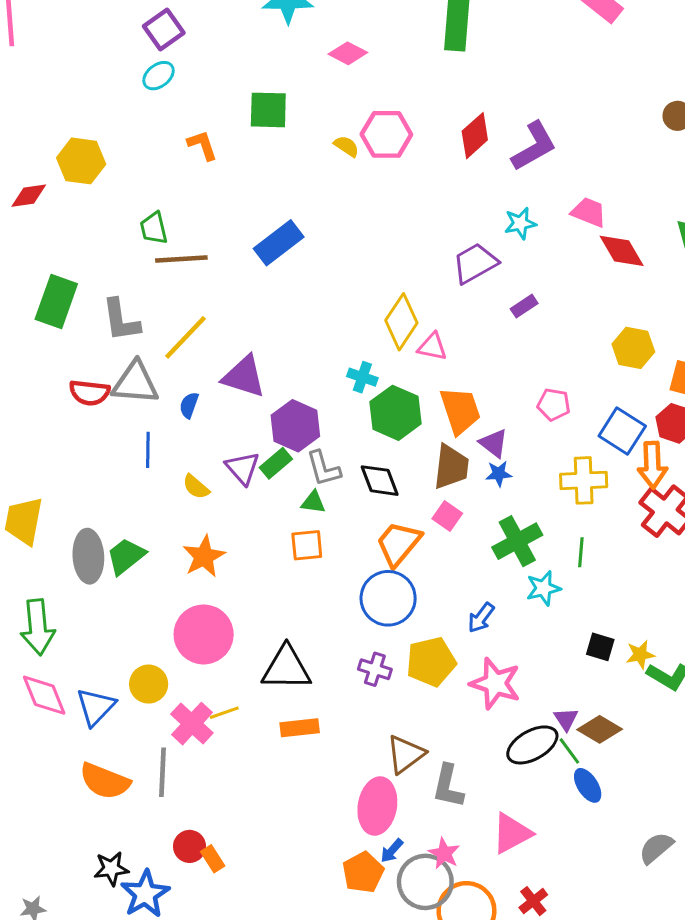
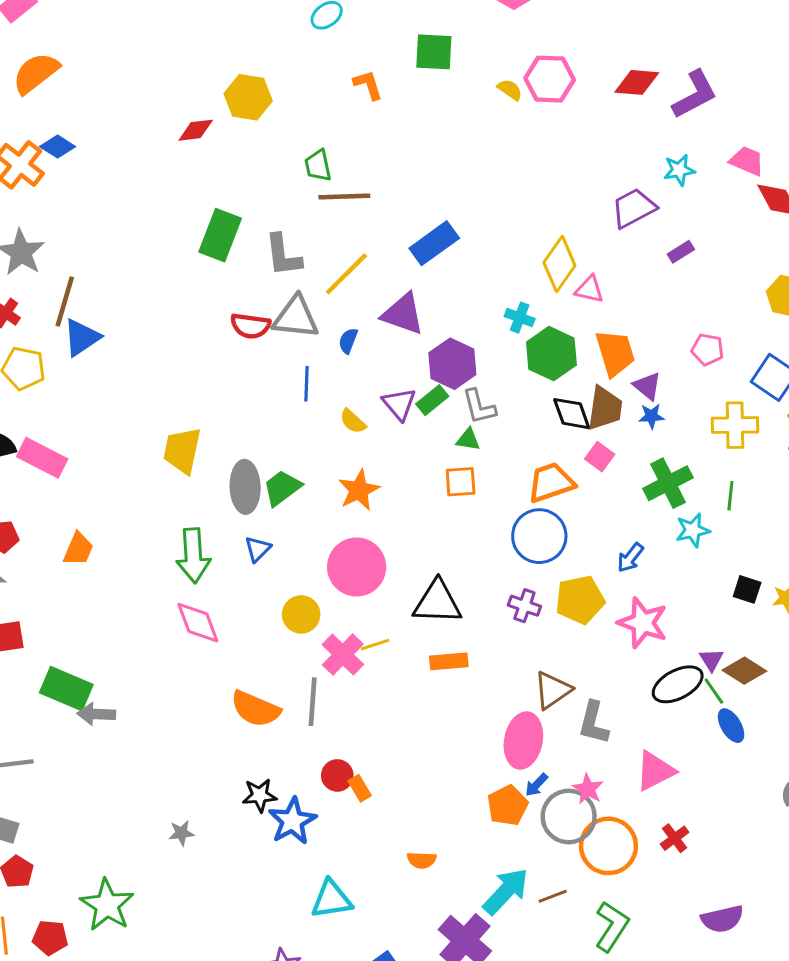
red diamond: (475, 136) -> (637, 82), turned 45
blue rectangle: (279, 243) -> (434, 243), moved
black diamond: (380, 481) -> (572, 414), moved
orange trapezoid: (398, 544) -> (551, 482), turned 30
blue triangle: (96, 707) -> (258, 549), moved, size x0.7

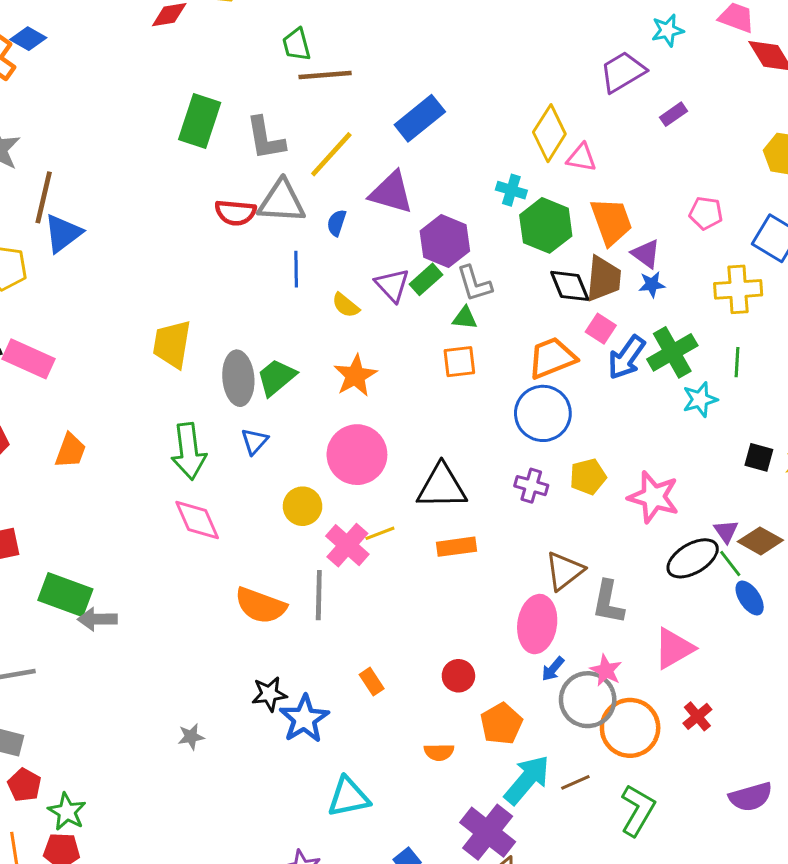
blue arrow: (630, 558) -> (626, 357), moved, size x1.4
yellow pentagon: (580, 600) -> (588, 477), size x0.7
red circle: (337, 775) -> (458, 676), moved
orange pentagon: (508, 806) -> (501, 724), moved
green star: (107, 905) -> (67, 812), moved, size x0.7

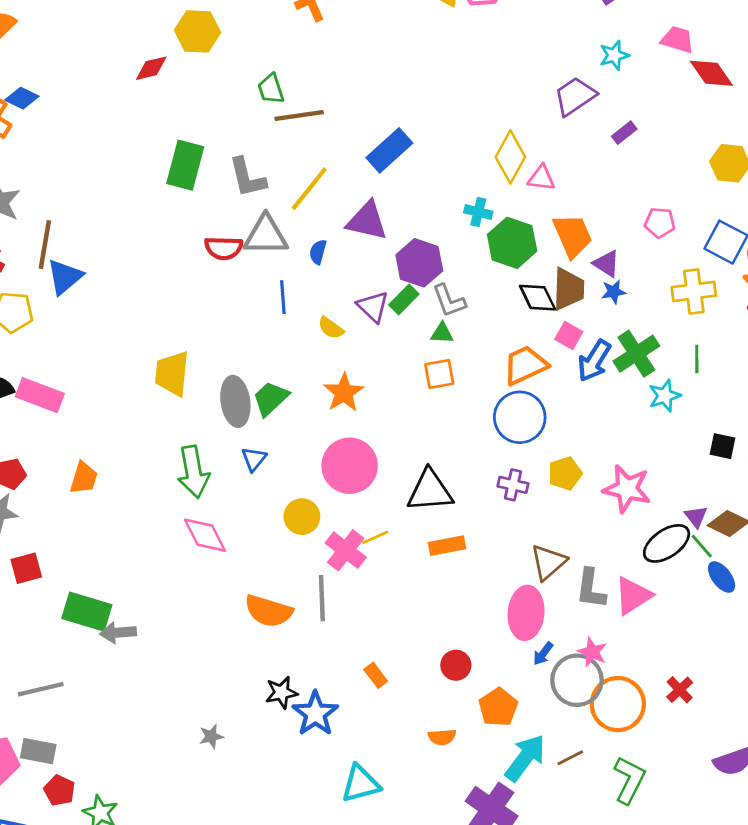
pink triangle: (674, 648) -> (633, 596), moved

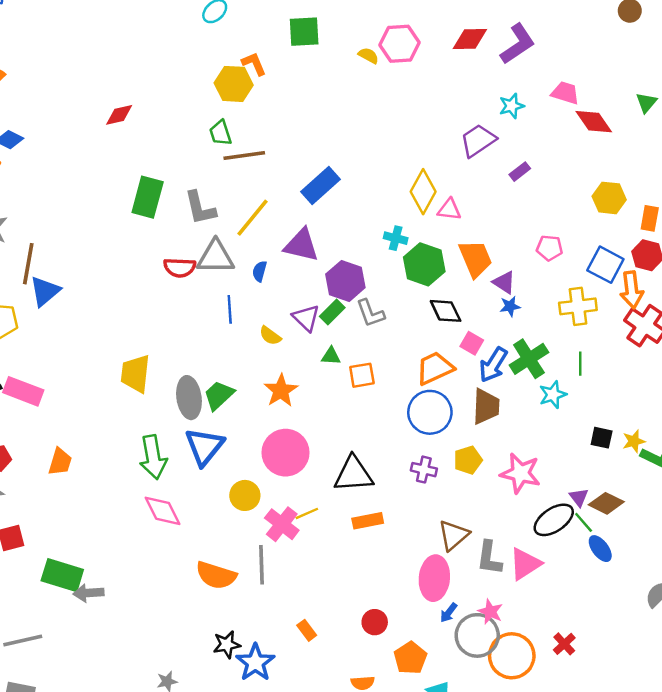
yellow hexagon: (198, 31) -> (234, 84), moved
brown trapezoid: (569, 289) -> (486, 406), moved
green triangle: (442, 333) -> (331, 356), moved
blue triangle: (254, 459) -> (204, 447), size x1.8

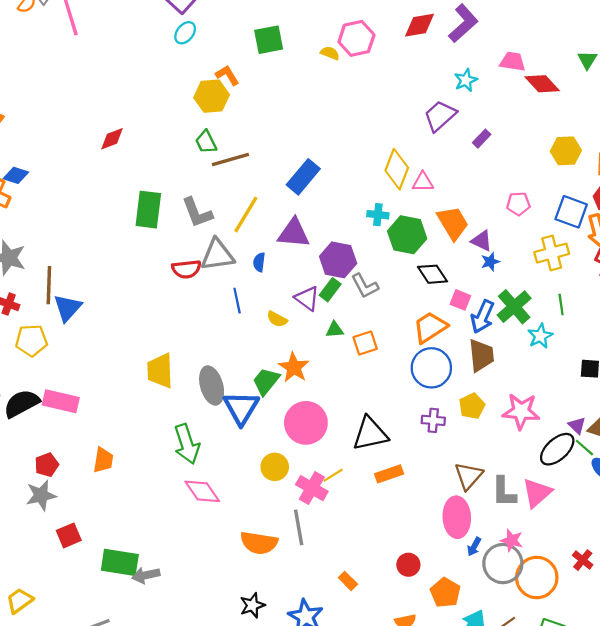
green trapezoid: (219, 395) -> (266, 381), moved
blue triangle: (204, 447) -> (241, 408), moved
black star: (227, 645) -> (252, 605), moved

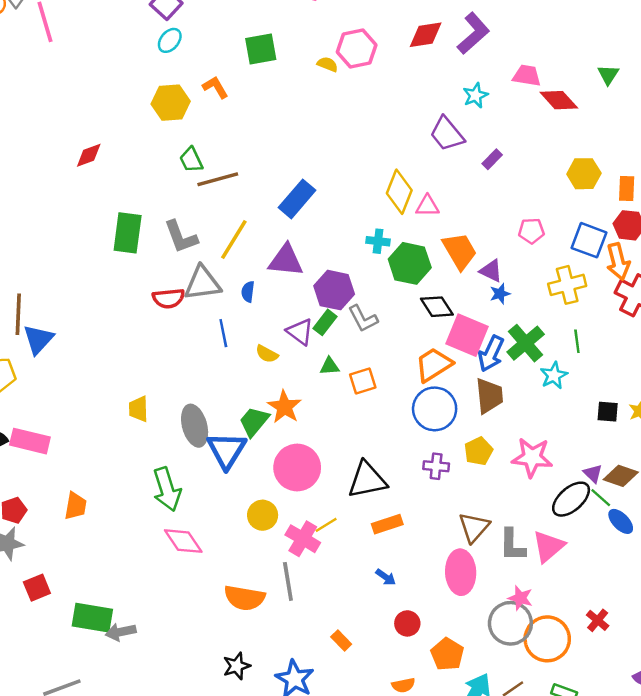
yellow hexagon: (212, 96) -> (171, 103), moved
purple trapezoid: (440, 116) -> (447, 134), turned -88
pink square: (460, 300) -> (467, 335), size x1.8
yellow trapezoid: (160, 371) -> (138, 409), size x0.7
blue arrow: (474, 547) -> (386, 577), moved, turned -84

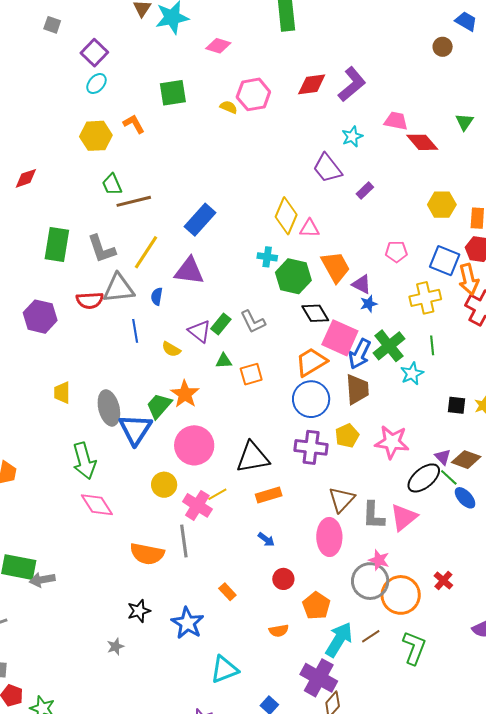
purple hexagon: (334, 290) -> (40, 317), moved
purple cross: (436, 466) -> (311, 447), size x1.5

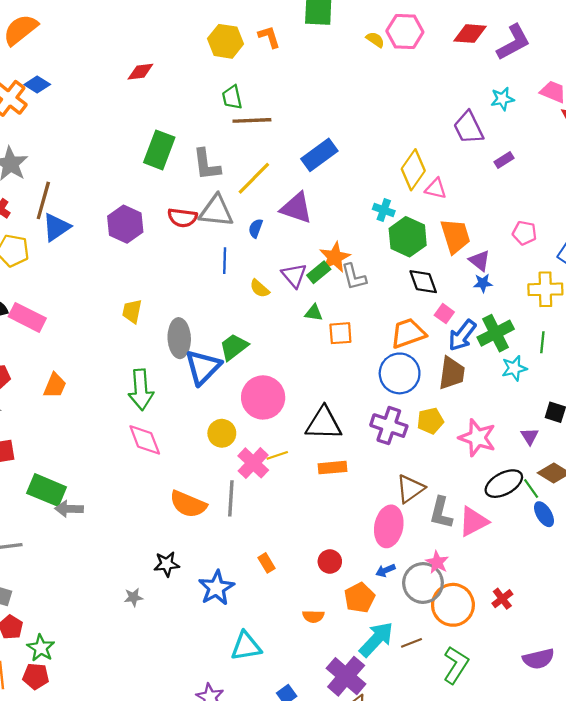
pink square: (340, 338) -> (444, 314), size x0.5
orange star: (185, 394) -> (335, 257), moved
purple triangle: (443, 457) -> (530, 436), moved
blue arrow: (266, 539) -> (385, 570), moved, turned 108

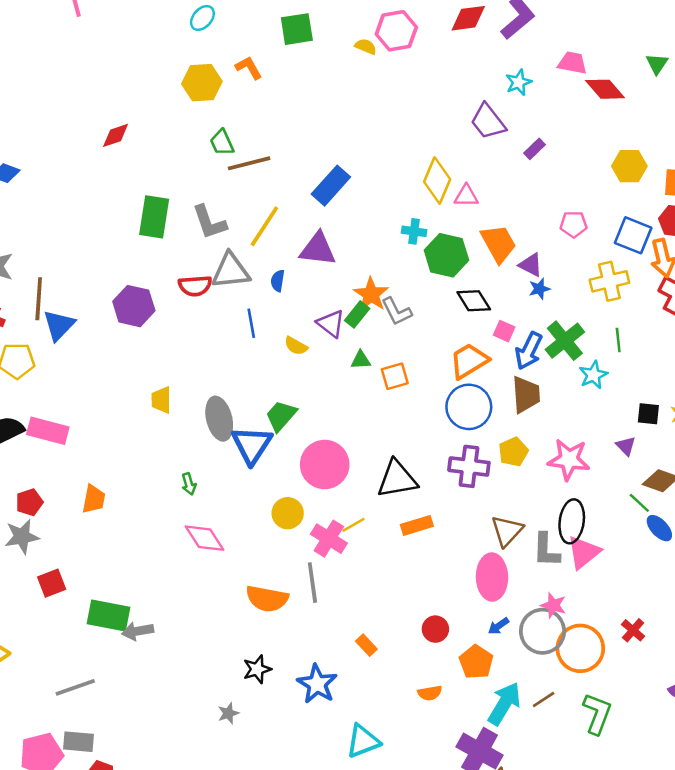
green arrow: (141, 390) -> (189, 484), size x0.5
black ellipse: (504, 484) -> (572, 521), moved, turned -42

